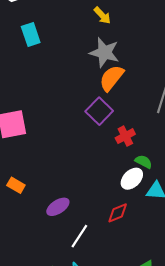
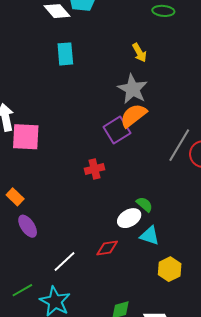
purple square: (99, 111) -> (117, 130), moved
red cross: (125, 136) -> (94, 169), moved
purple ellipse: (58, 207) -> (28, 226), moved, turned 75

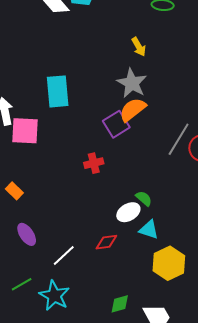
cyan rectangle: (65, 54) -> (58, 91), moved, size x1.4
purple ellipse: (28, 226) -> (27, 234), moved
yellow hexagon: (170, 269) -> (169, 263), size x1.4

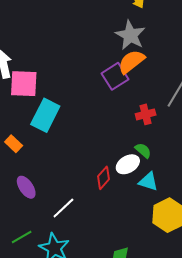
cyan rectangle: (58, 91) -> (45, 115), moved, turned 32
red cross: (94, 163) -> (146, 114), moved
red diamond: (106, 242) -> (103, 178), moved, turned -40

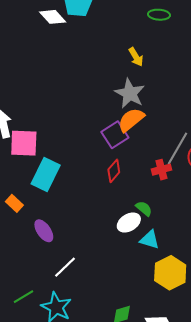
red cross: (146, 114) -> (161, 170), moved
red diamond: (103, 178) -> (114, 171), moved
purple ellipse: (26, 187) -> (44, 231), moved

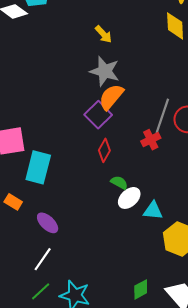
green semicircle: (144, 208) -> (119, 183), moved
white line: (65, 267) -> (43, 259), moved

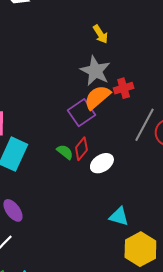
red cross: (151, 140) -> (124, 88), moved
green semicircle: (119, 183) -> (65, 152), moved
white ellipse: (129, 198) -> (102, 163), moved

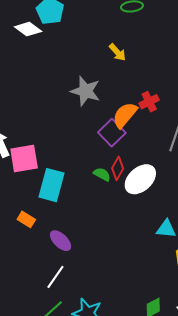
gray star: (95, 71) -> (85, 91), moved
white ellipse: (102, 163) -> (140, 179), size x1.4

